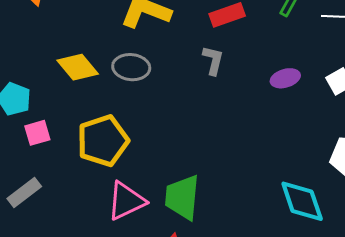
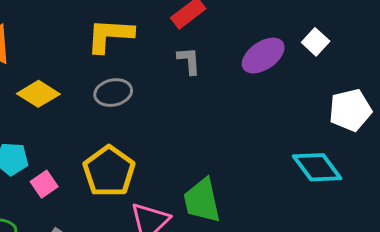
yellow diamond: (78, 67) -> (38, 94), moved
purple ellipse: (285, 78) -> (263, 56), size x1.5

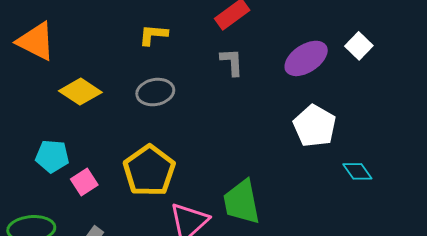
yellow L-shape: (110, 35) -> (153, 35), size x0.6
white pentagon: (350, 110) -> (315, 126), moved, turned -30
cyan diamond: (317, 167) -> (357, 171), size x0.6

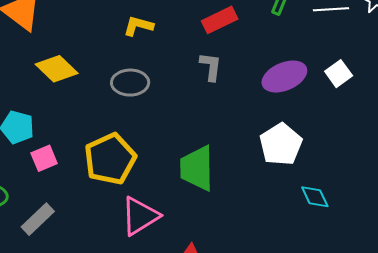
green trapezoid: (242, 202) -> (197, 168), moved

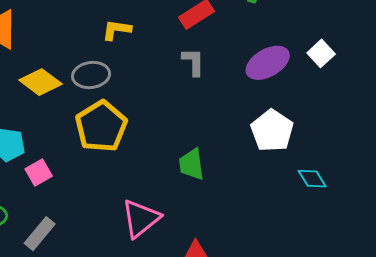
gray ellipse: (130, 83) -> (91, 75), moved
yellow pentagon: (110, 159) -> (101, 126), moved
green trapezoid: (197, 168) -> (192, 164), size x0.7

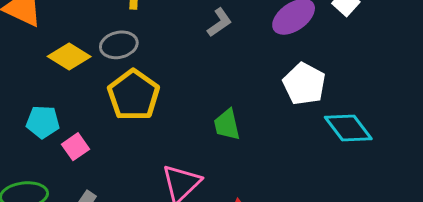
gray L-shape: (193, 62) -> (219, 22), turned 60
cyan diamond: (312, 179) -> (348, 128), size x1.6

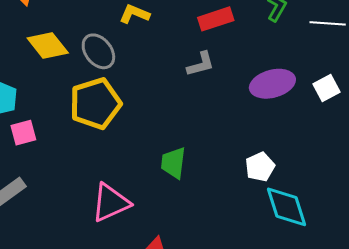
gray ellipse: (119, 45) -> (98, 51), turned 45
white pentagon: (304, 84) -> (260, 167), moved, size x0.7

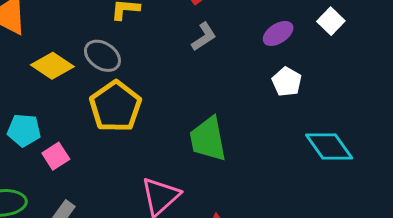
purple ellipse: (272, 84) -> (278, 33), size x0.7
green trapezoid: (173, 163) -> (208, 139), size x1.4
white pentagon: (260, 167) -> (287, 82), moved

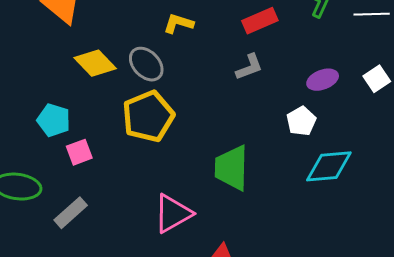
white pentagon: (287, 82) -> (301, 121), moved
cyan diamond: (329, 146) -> (329, 166), moved, turned -72

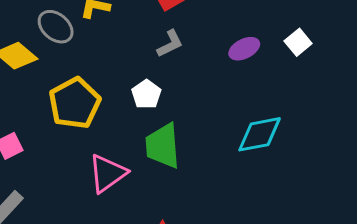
gray ellipse: (146, 64) -> (56, 27), moved
white pentagon: (301, 121) -> (146, 94), moved
pink triangle: (173, 214) -> (107, 173), moved

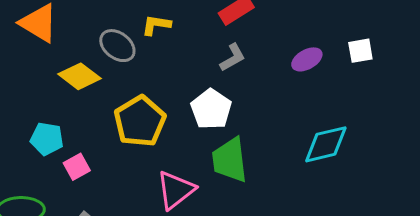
white square: (298, 42) -> (360, 51), turned 32
white pentagon: (146, 94) -> (211, 109), size x1.4

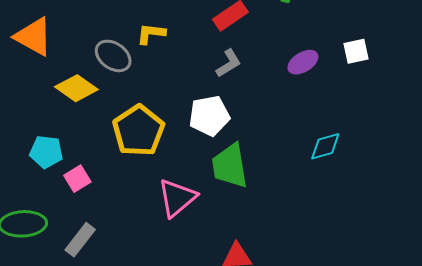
white pentagon: (211, 109) -> (209, 116), turned 30
cyan diamond: (326, 144) -> (325, 146), size x0.7

